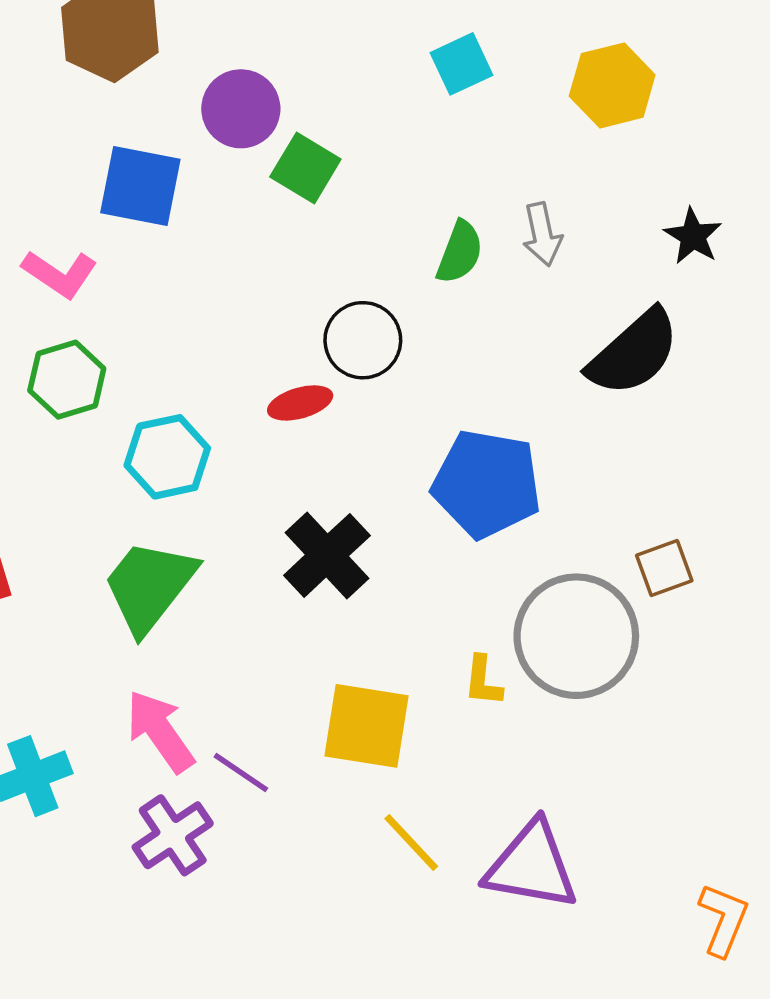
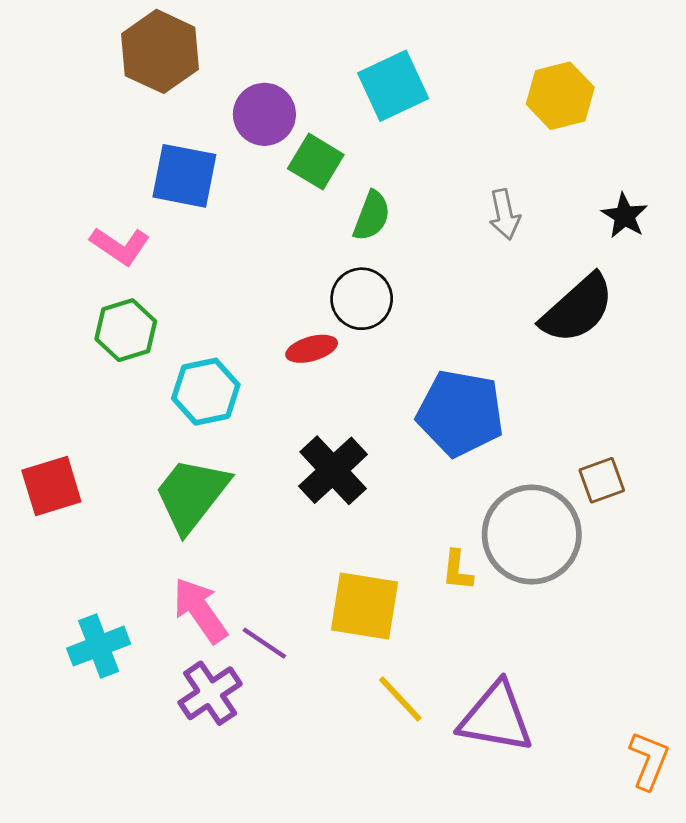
cyan square: (462, 64) -> (393, 86), moved, size x1.4
green semicircle: (460, 252) -> (372, 216), moved

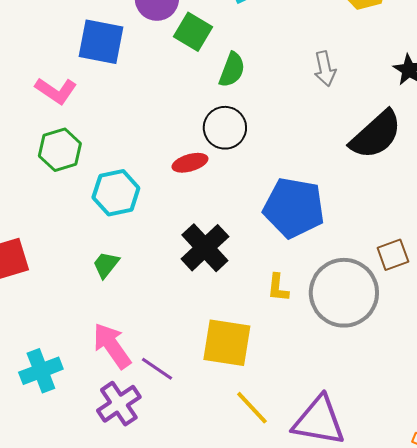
green trapezoid: (192, 495) -> (106, 265), size x0.5
yellow L-shape: (457, 570) -> (278, 288), moved

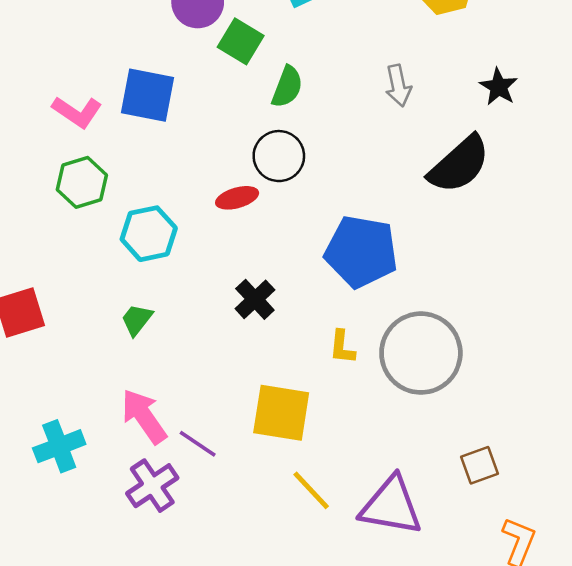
blue square: (101, 42) -> (148, 95), moved
black cross: (205, 248) -> (255, 299), size x0.7
brown square: (393, 255) -> (479, 465), moved

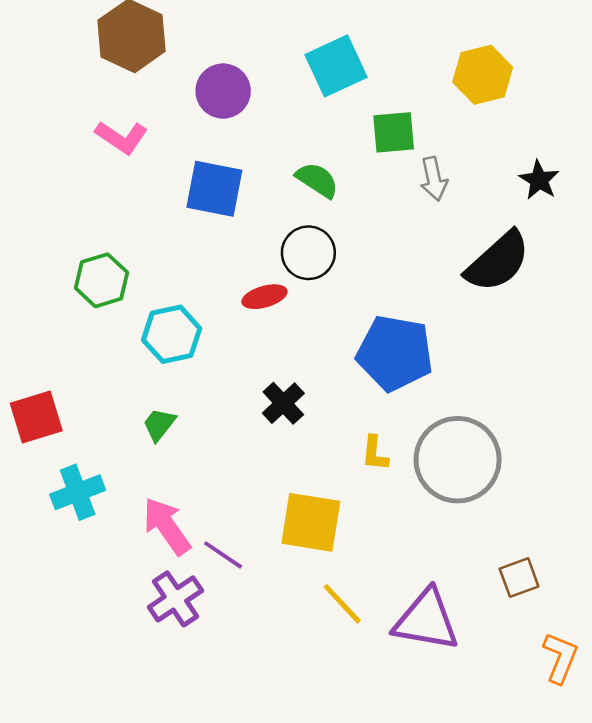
green square: (241, 41) -> (394, 132), moved, turned -36
green semicircle: (287, 87) -> (317, 180), turned -78
blue square: (148, 95) -> (214, 189), moved
pink L-shape: (77, 112) -> (122, 137), moved
cyan cross: (59, 446) -> (78, 492), moved

